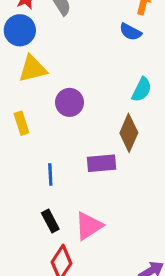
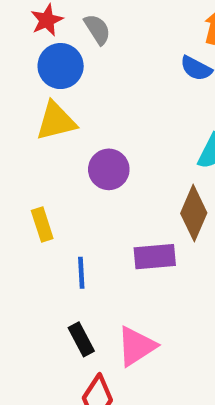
blue circle: (20, 30) -> (61, 66), moved
yellow rectangle: (21, 123) -> (42, 225), moved

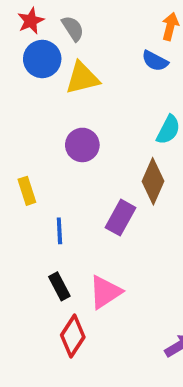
yellow triangle: (56, 121) -> (82, 78), moved
purple rectangle: (155, 257) -> (121, 218), turned -56

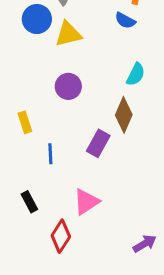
black rectangle: (59, 286) -> (29, 202), moved

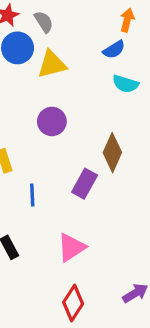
blue semicircle: (125, 21) -> (114, 50), turned -60
cyan semicircle: (136, 74) -> (125, 84), moved, turned 80
red diamond: (61, 236) -> (73, 303), moved

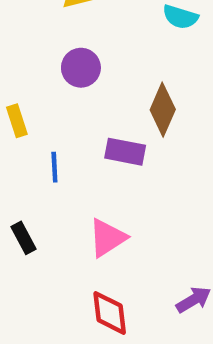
purple rectangle: (85, 184) -> (125, 152), turned 72
red diamond: (73, 303) -> (110, 313), turned -40

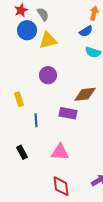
brown diamond: (163, 110) -> (85, 94), turned 60
pink triangle: (107, 238) -> (60, 152), turned 36

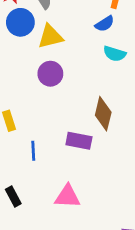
purple circle: (48, 75) -> (50, 74), moved
brown diamond: (85, 94) -> (103, 114), turned -70

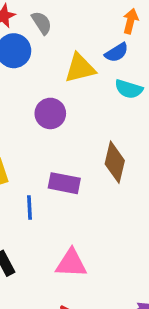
yellow triangle: (50, 37) -> (80, 68), moved
purple rectangle: (79, 141) -> (64, 183), moved

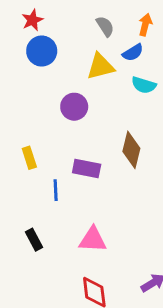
gray semicircle: (42, 23) -> (105, 26), moved

